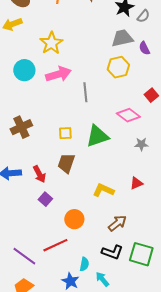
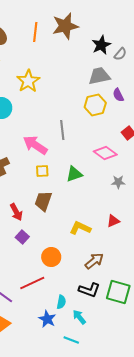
purple semicircle: (144, 48) -> (118, 95), moved
pink arrow: (58, 74) -> (35, 145), moved, turned -130
green triangle: (97, 136) -> (74, 174), size x0.7

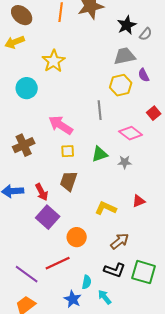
gray line: (62, 130) -> (100, 110), moved
gray star: (118, 182) -> (125, 162), moved
purple square: (22, 237) -> (48, 217), size x1.6

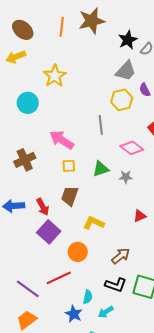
gray trapezoid: (125, 56) -> (126, 71), turned 145
yellow L-shape: (106, 208) -> (94, 223), moved
cyan arrow: (105, 297) -> (106, 312), turned -84

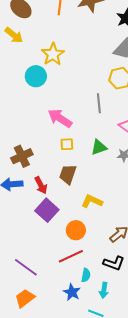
yellow arrow: (16, 57) -> (14, 35), turned -120
cyan circle: (28, 103) -> (36, 76), moved
brown cross: (25, 160) -> (22, 156), moved
red line: (59, 278) -> (71, 256), moved
cyan arrow: (106, 312) -> (104, 290), turned -49

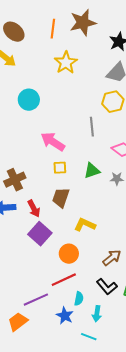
yellow star: (53, 54) -> (66, 63), moved
black L-shape: (114, 263) -> (107, 287), turned 30
purple line: (26, 267) -> (36, 300), moved, turned -60

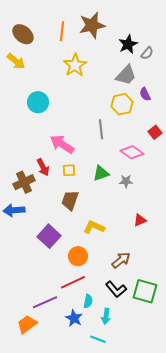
red arrow: (34, 209) -> (43, 167), moved

